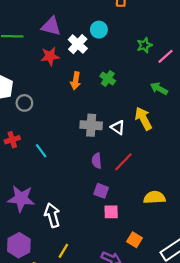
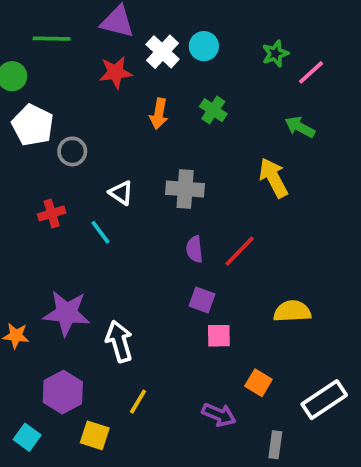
cyan circle: (99, 30) -> (204, 46), moved
white triangle: (118, 127) -> (121, 193), moved

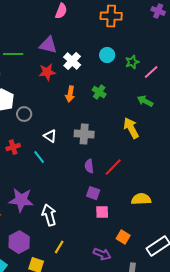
cyan circle: (204, 46) -> (107, 55), moved

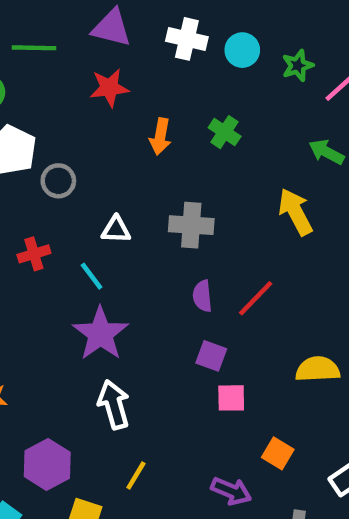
white cross: (72, 61) -> (187, 39), moved, turned -30
white triangle: (50, 136) -> (116, 230), turned -32
purple star: (21, 200) -> (100, 334), moved, turned 30

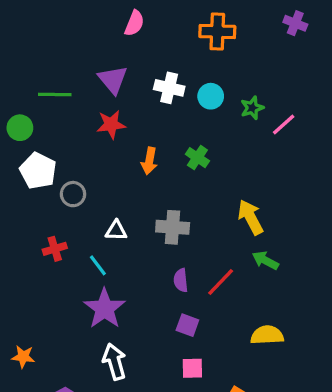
purple triangle: (112, 28) -> (113, 80), turned 36
green arrow: (326, 152) -> (265, 260), moved
pink square: (231, 398) -> (192, 368), moved

